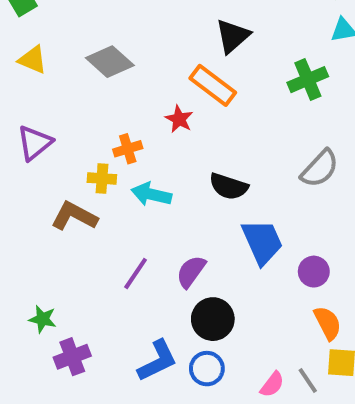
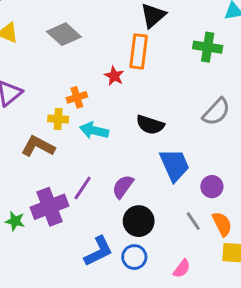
green cross: (308, 80) -> (208, 47), turned 32
orange rectangle: (213, 85) -> (139, 51), turned 60
purple cross: (72, 357) -> (49, 207), moved, size x1.4
gray line: (308, 380) -> (193, 221), moved

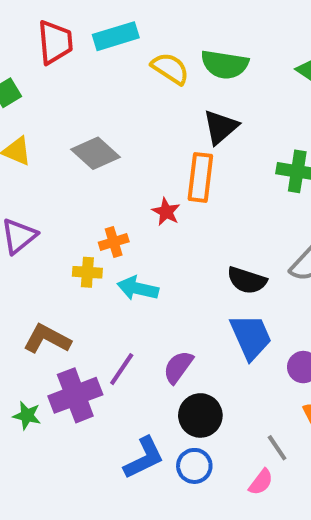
black semicircle: (150, 125) -> (247, 280), moved
brown L-shape: (38, 146) -> (47, 339), moved
gray line: (193, 221) -> (277, 448), moved

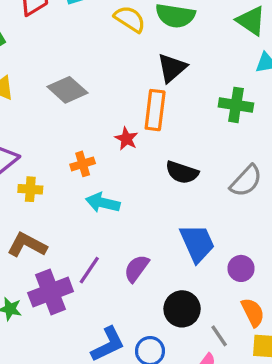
yellow cross: (87, 272) -> (30, 189), moved
black semicircle: (247, 280) -> (182, 172), moved
black circle: (200, 415) -> (182, 309), moved

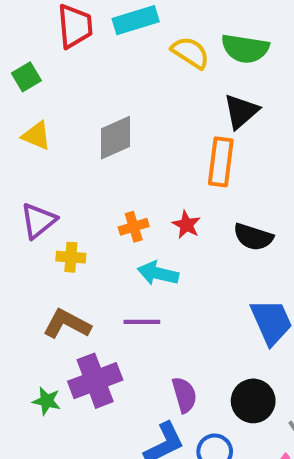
gray diamond: (67, 90) -> (115, 138), turned -66
red star: (126, 139) -> (186, 225), moved
purple semicircle: (137, 268) -> (184, 395), moved, turned 128
purple line: (89, 270) -> (142, 322), moved, turned 56

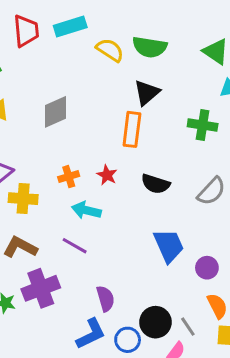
yellow cross: (71, 257) -> (23, 199), size x1.4
purple line: (142, 322) -> (75, 246), turned 30
black circle: (253, 401) -> (155, 322), moved

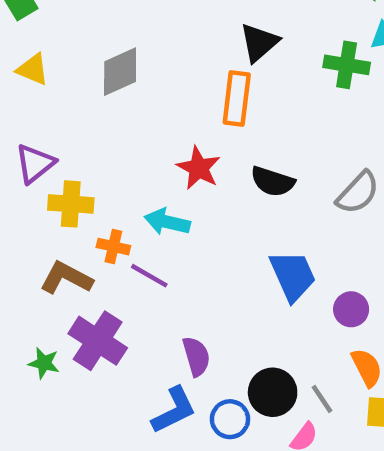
green cross: (203, 125) -> (347, 65), moved
red star: (107, 175) -> (199, 168), size x1.4
orange cross: (69, 177) -> (113, 247), moved, turned 30
purple cross: (41, 288) -> (98, 341), turned -36

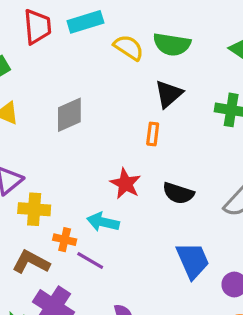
orange rectangle: (237, 99) -> (153, 134), size x0.6

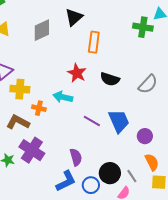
black triangle: (169, 94) -> (74, 17), moved
orange rectangle: (153, 134) -> (94, 42), size x1.5
purple line: (90, 260) -> (92, 121), moved

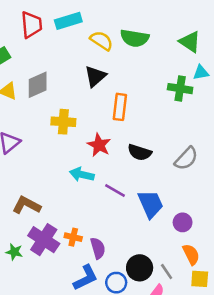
gray diamond: (42, 30) -> (38, 85), moved
yellow cross: (20, 89) -> (63, 122), moved
orange cross: (39, 108) -> (73, 237), moved
purple line: (92, 121) -> (115, 190), moved

